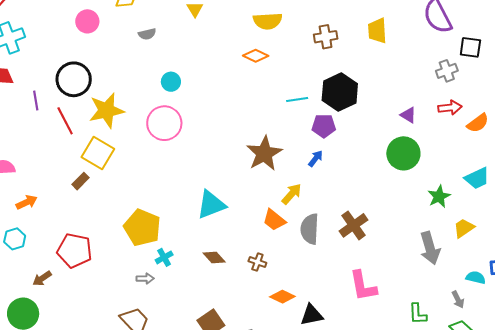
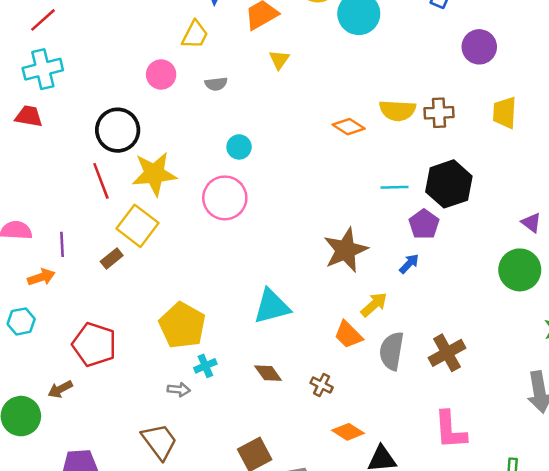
pink circle: (87, 21) -> (161, 74), moved
yellow semicircle: (268, 21) -> (397, 110), moved
purple line: (36, 101) -> (62, 244), moved
purple pentagon: (324, 126) -> (424, 224), turned 30
brown arrow: (42, 278) -> (60, 389), moved

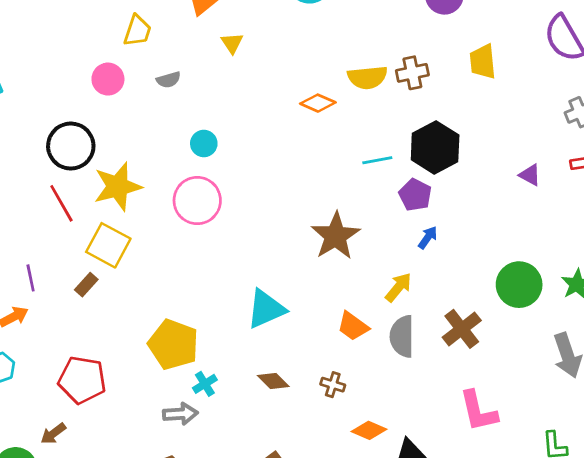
blue arrow: (409, 264) -> (428, 238), moved
green circle: (520, 270) -> (519, 285), moved
yellow arrow: (374, 305) -> (398, 287), moved
gray arrow: (179, 390) -> (180, 414), size x1.4

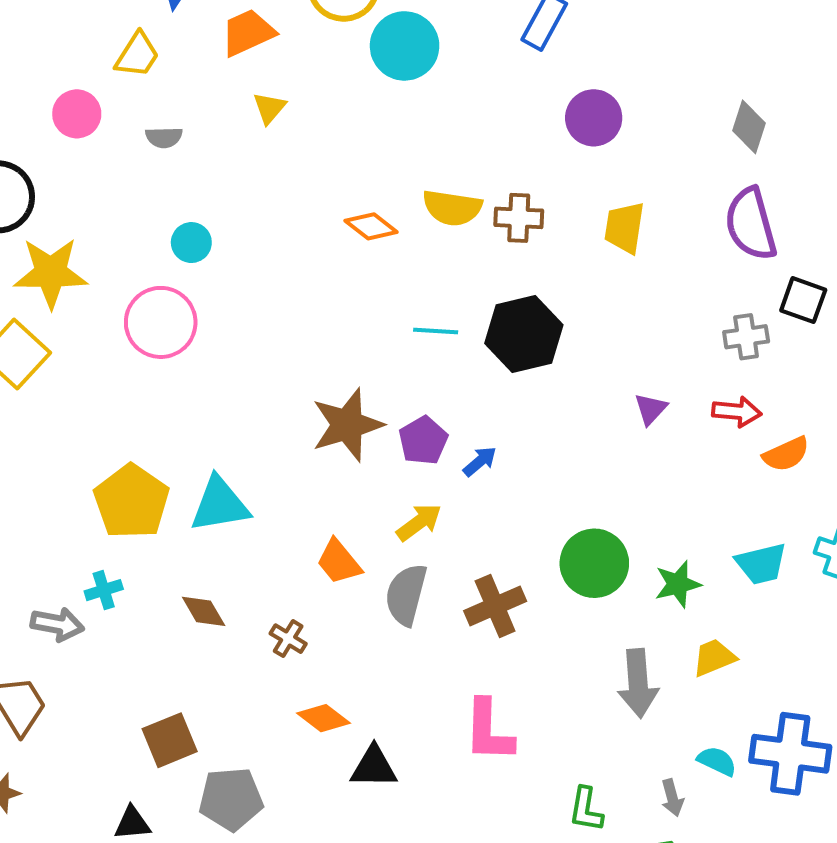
purple triangle: (530, 175) -> (651, 409), turned 30
purple pentagon: (415, 195) -> (423, 440), moved
yellow pentagon: (173, 344) -> (132, 502), moved

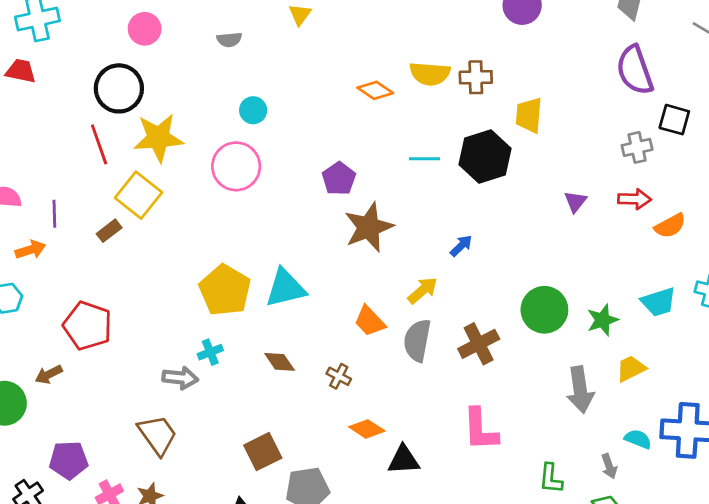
pink circle: (77, 114) -> (145, 29), moved
yellow trapezoid: (624, 228) -> (529, 115), moved
purple pentagon: (423, 440) -> (339, 179), moved

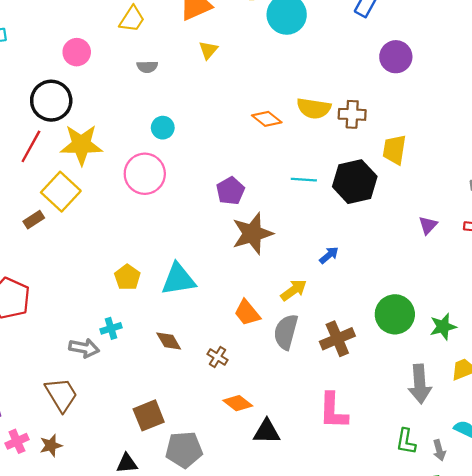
red line: (99, 144) -> (31, 146), turned 44
yellow pentagon: (225, 290) -> (127, 277), size x0.6
green L-shape: (551, 478) -> (406, 441), moved

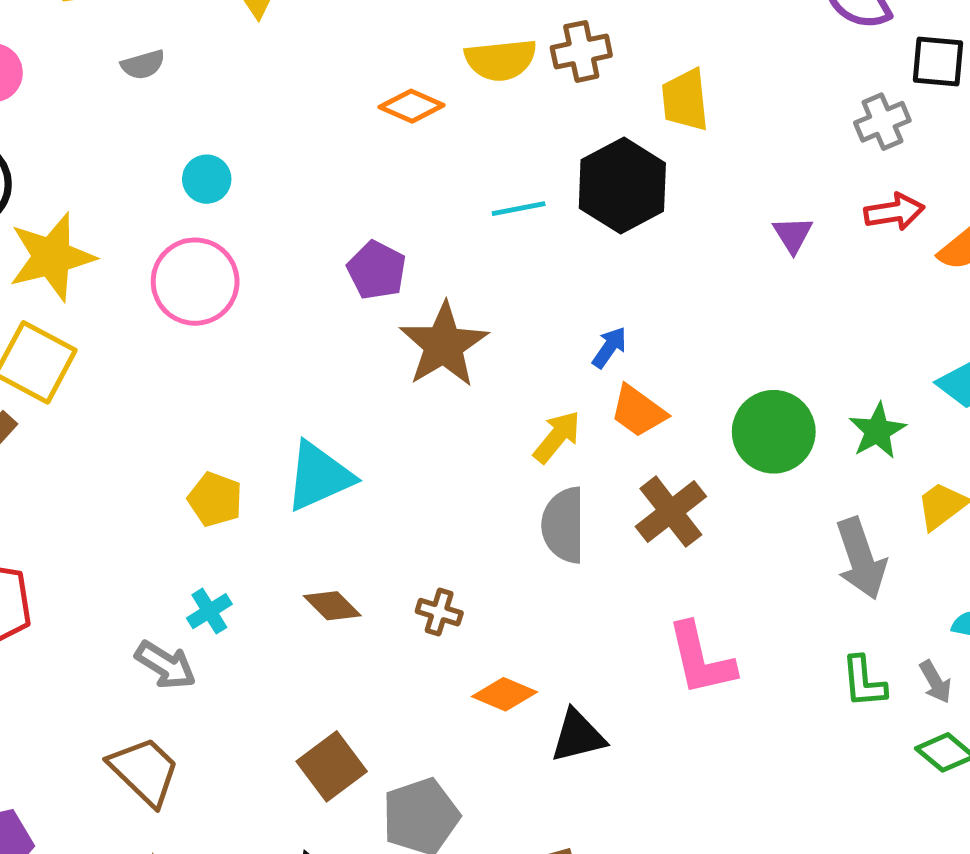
orange trapezoid: (247, 313) -> (638, 411), moved
gray arrow: (84, 348) -> (166, 665), turned 36

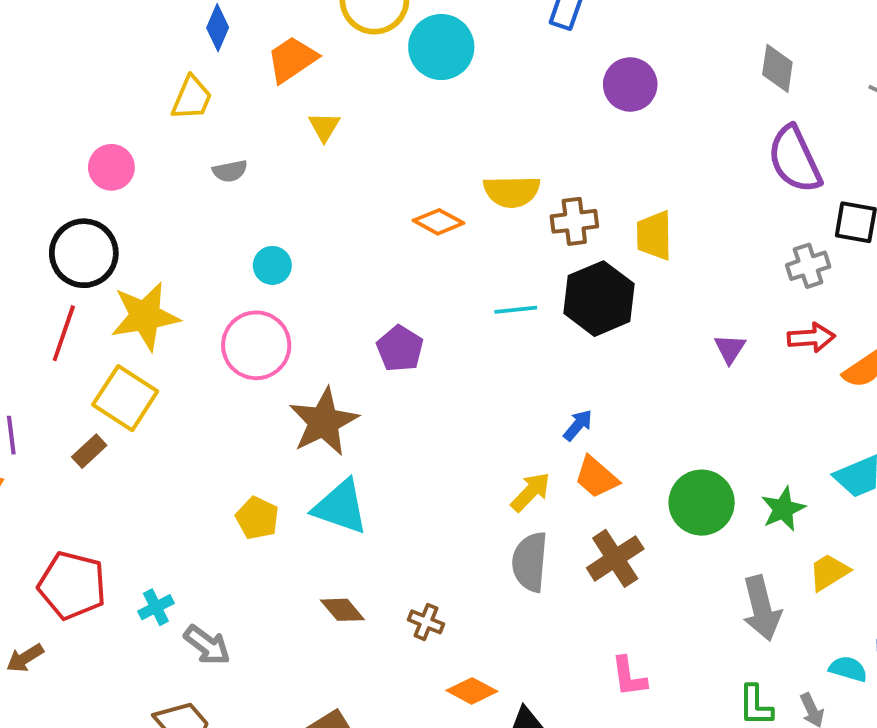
brown cross: (581, 51) -> (574, 221), moved
brown star: (444, 345) -> (324, 422), moved
cyan triangle: (319, 476) -> (341, 507), turned 38
cyan cross: (209, 611) -> (156, 607), moved
pink L-shape: (701, 659) -> (629, 677), size x0.7

